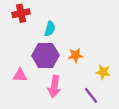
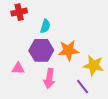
orange star: (75, 55) -> (68, 50), size x1.5
yellow star: (103, 72) -> (94, 65), size x1.5

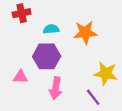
cyan semicircle: (45, 26) -> (51, 29), turned -112
orange star: (68, 50) -> (85, 33), moved

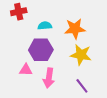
yellow star: (106, 73) -> (81, 55), moved
pink triangle: (20, 77) -> (26, 70), moved

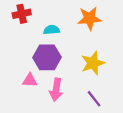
orange star: (75, 29) -> (89, 18), moved
yellow star: (81, 55) -> (93, 63), turned -30

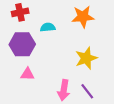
purple hexagon: (47, 57) -> (22, 44), moved
pink arrow: (56, 90) -> (64, 90), moved

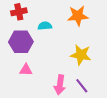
yellow star: (86, 58) -> (81, 55), turned 30

